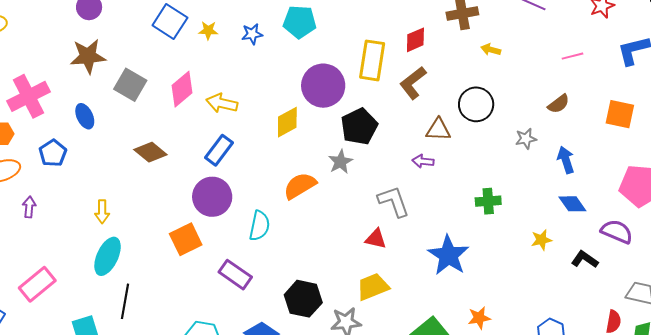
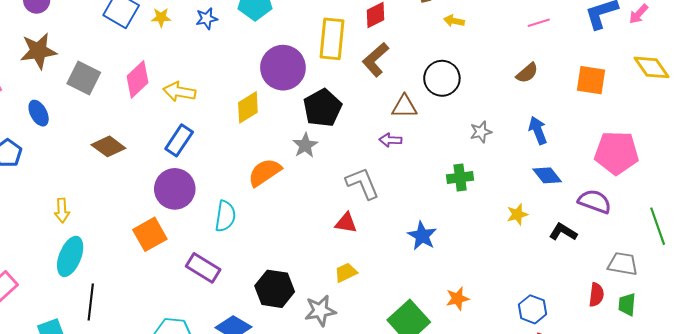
gray star: (526, 139) -> (481, 132), moved
blue star: (448, 255) -> (422, 236), size x0.7
yellow trapezoid: (373, 287) -> (346, 273), size x0.7

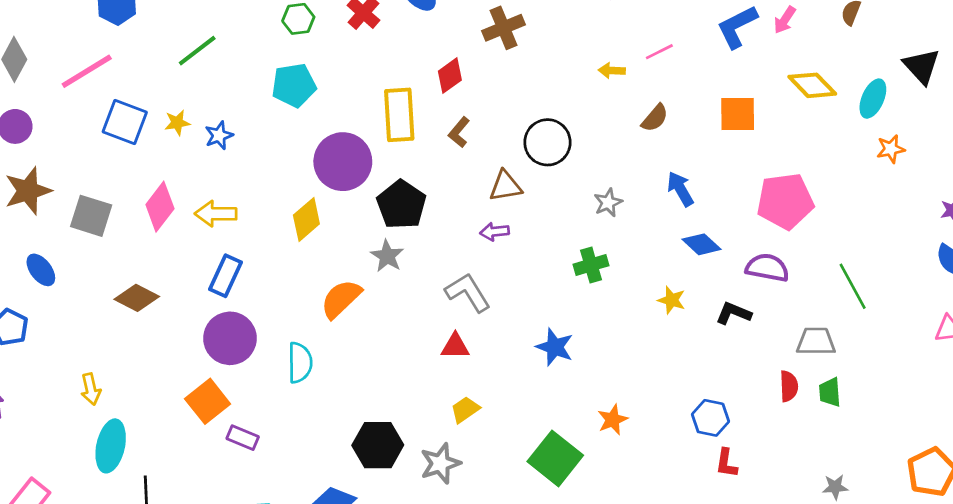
blue star: (207, 18) -> (219, 135), moved
yellow arrow: (454, 21) -> (612, 71), moved
brown L-shape: (376, 60) -> (459, 132), size x0.7
yellow star: (517, 214) -> (672, 300), turned -30
purple rectangle: (203, 268) -> (243, 438), moved, size x0.7

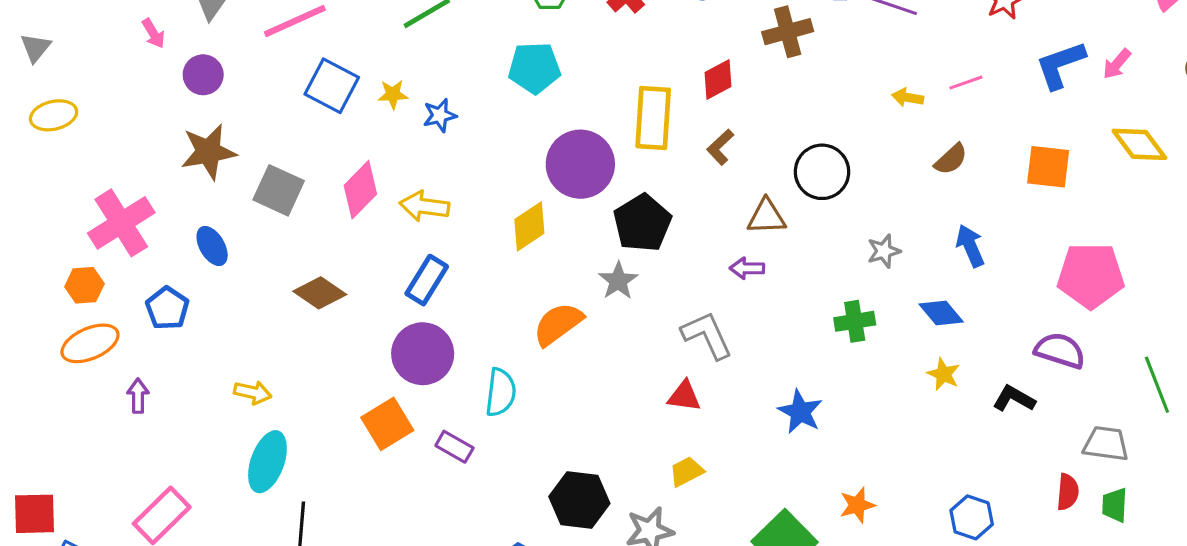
blue diamond: (701, 244) -> (941, 313), moved
yellow arrow: (91, 389) -> (253, 392), turned -72
purple rectangle: (243, 438) -> (454, 447), moved

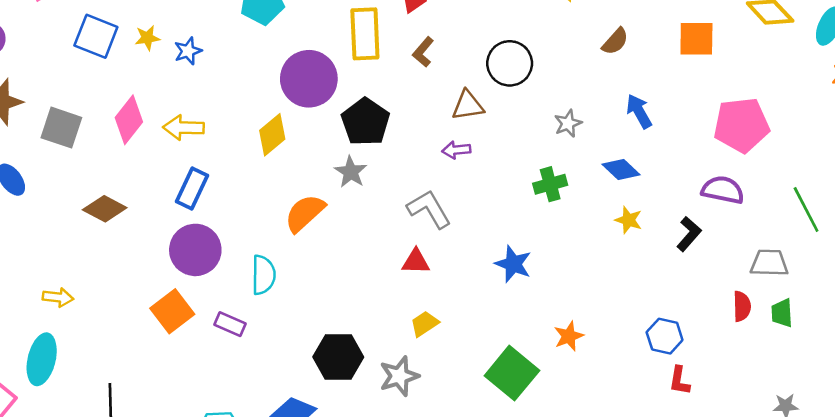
black L-shape: (1014, 399) -> (689, 234), turned 108
cyan ellipse: (267, 462) -> (42, 359), moved

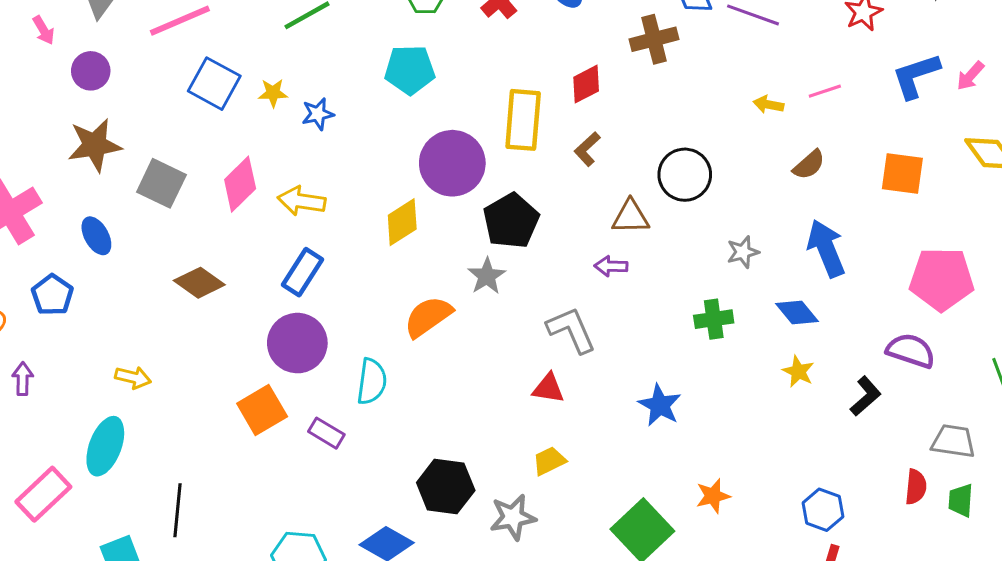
blue arrow: (639, 111) -> (826, 248), size x1.4

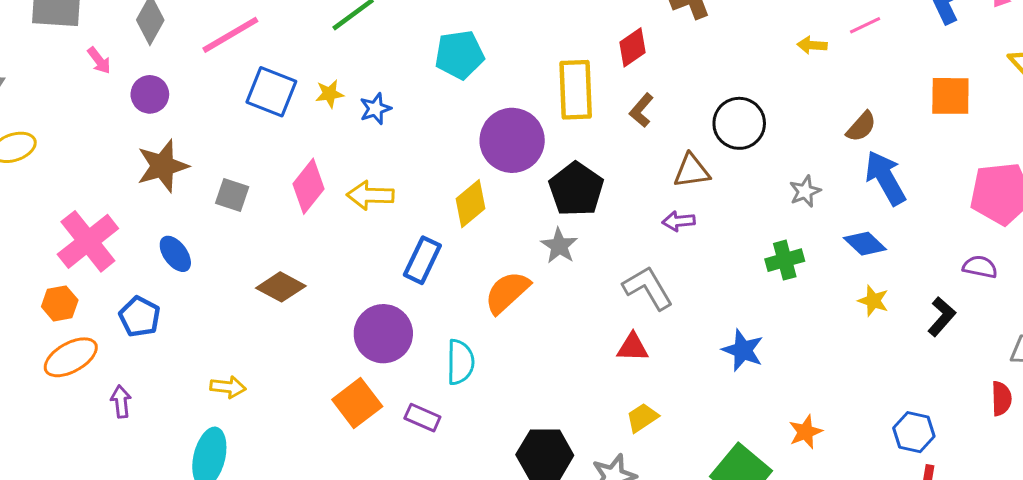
brown semicircle: (809, 165) -> (861, 127), moved
gray square: (161, 183) -> (232, 195), size x0.7
blue rectangle: (302, 272) -> (422, 260), moved
purple semicircle: (911, 351) -> (980, 267), size x0.7

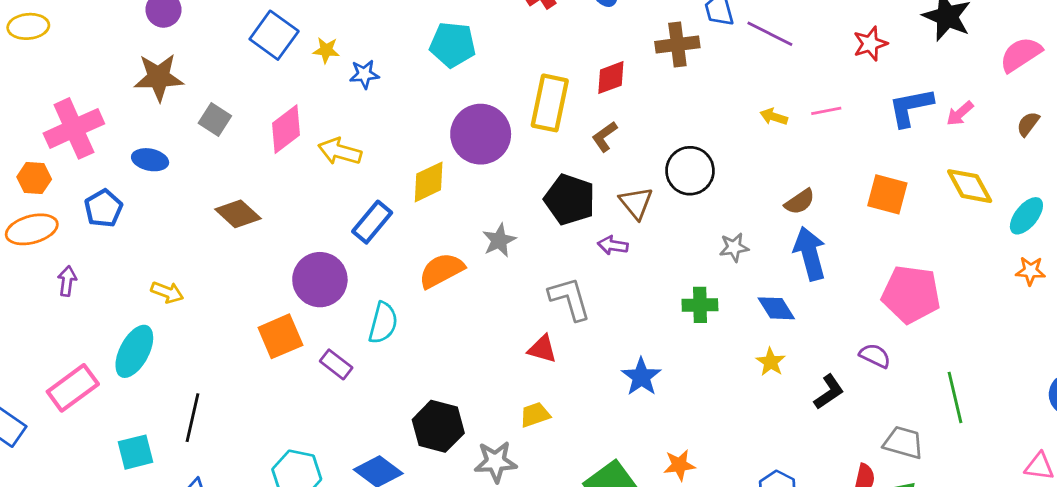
brown triangle: (692, 171) -> (636, 203), turned 45
black pentagon: (576, 189) -> (570, 200), moved, turned -30
blue ellipse: (175, 254) -> (150, 160), turned -56

